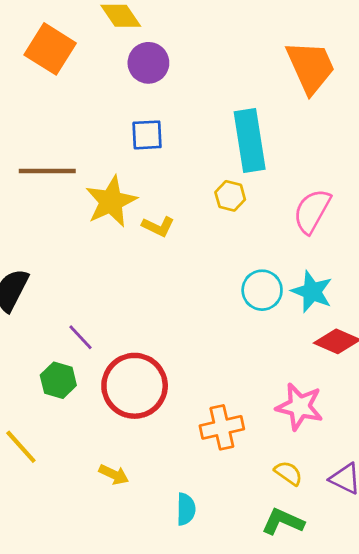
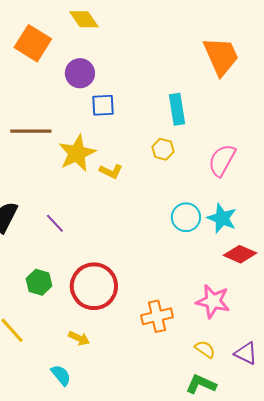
purple circle: (148, 63) -> (80, 73), moved
cyan rectangle: (250, 140) -> (177, 109), size x0.7
purple line: (81, 337) -> (55, 223), moved
yellow arrow: (114, 474) -> (79, 338), moved
cyan semicircle: (186, 509) -> (61, 375), moved, turned -40

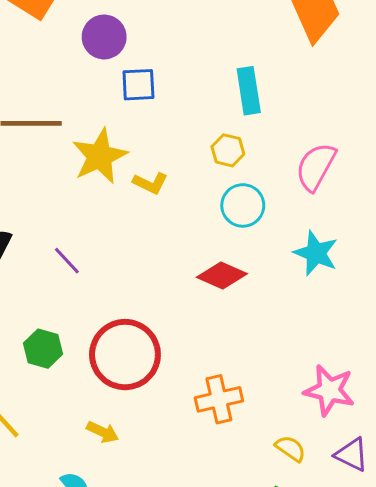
cyan circle: (186, 217) -> (243, 205), moved
red diamond: (240, 254) -> (222, 276), moved
pink star: (213, 301) -> (329, 390), moved

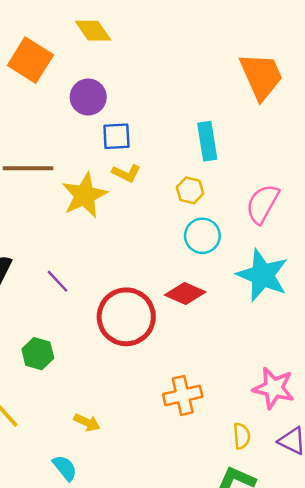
yellow L-shape: (150, 183) -> (126, 173), moved
cyan star: (316, 253) -> (263, 275), size x1.4
red circle: (125, 355) -> (126, 317), moved
yellow semicircle: (290, 448) -> (242, 436), turned 50

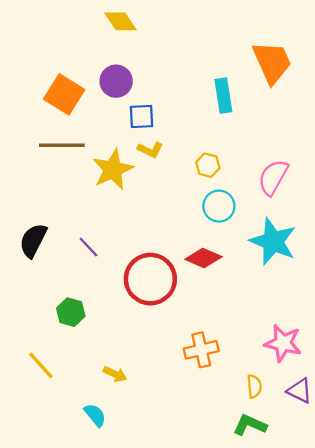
orange square: (30, 60) -> (64, 94), moved
cyan rectangle: (207, 141) -> (223, 96), moved

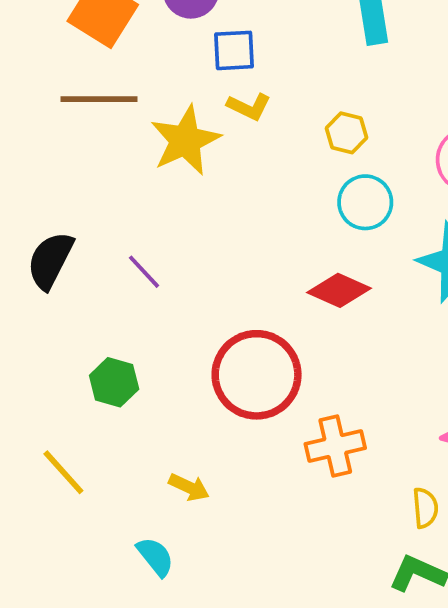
red circle: (150, 279) -> (257, 375), moved

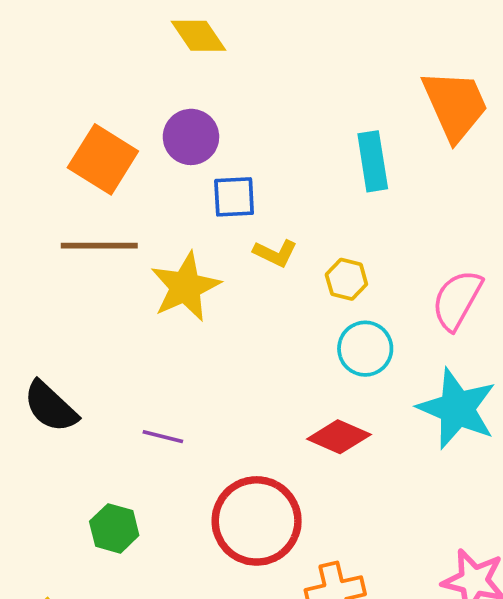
yellow L-shape: (249, 107) -> (275, 253), moved
black semicircle: (50, 260) -> (50, 407), turned -74
purple line: (144, 272) -> (163, 437), moved, turned -33

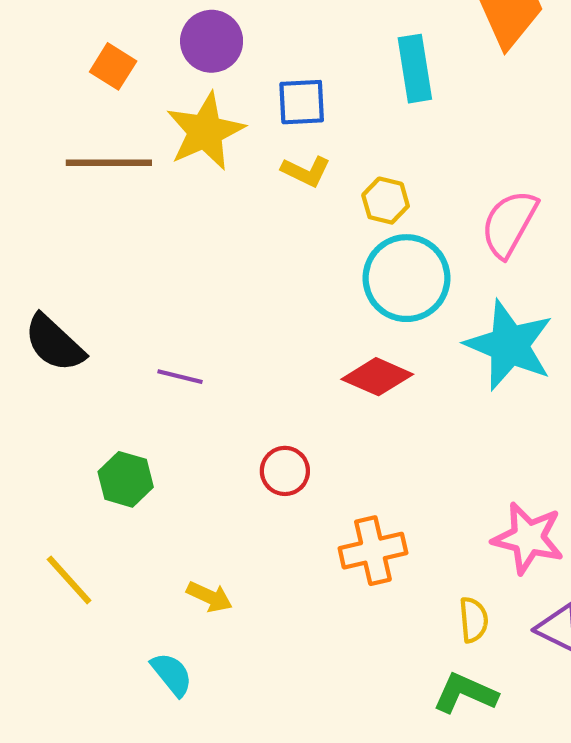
orange square: (103, 159) -> (113, 66), size x0.6
blue square: (234, 197) -> (302, 102), moved
yellow star: (185, 287) -> (205, 131), moved
cyan circle: (365, 349) -> (406, 278), size x1.4
red circle: (257, 521) -> (285, 471), size x0.5

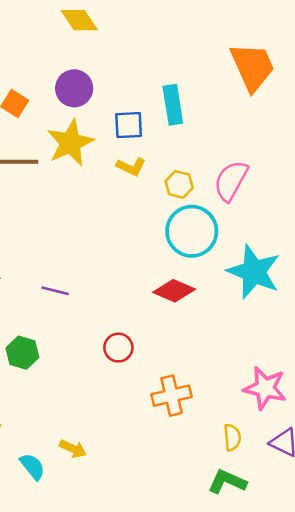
cyan rectangle: (415, 69) -> (173, 105), moved
pink semicircle: (509, 224) -> (231, 181), moved
yellow arrow: (209, 597) -> (73, 449), moved
cyan semicircle: (172, 674) -> (32, 466), moved

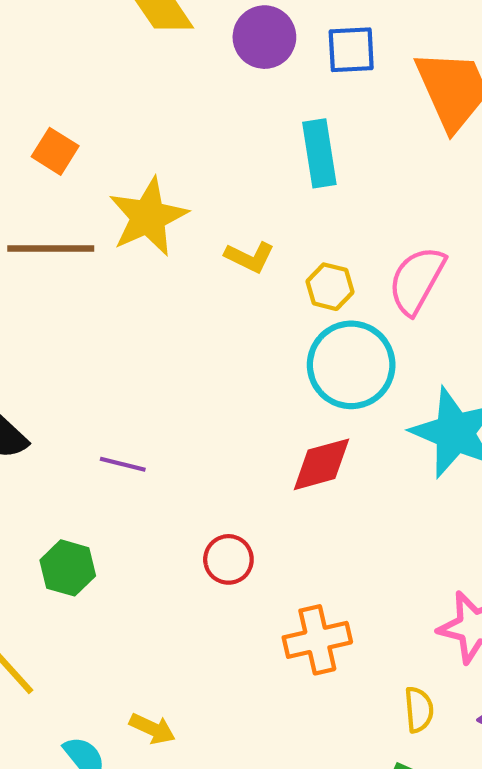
purple circle: (74, 88) -> (264, 37), moved
blue square: (129, 125) -> (351, 50), moved
red diamond: (174, 291) -> (322, 464), turned -39

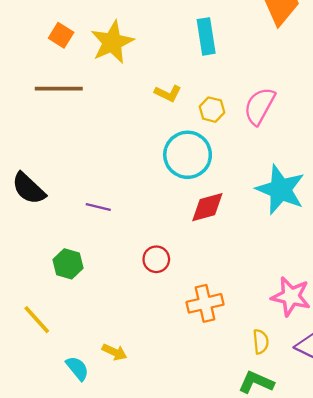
yellow star: (148, 217) -> (112, 42), moved
cyan circle: (351, 365) -> (188, 155), moved

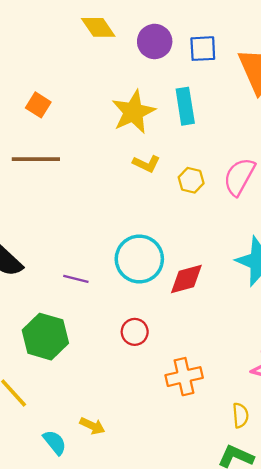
yellow star: (112, 42) -> (133, 112), moved
cyan circle: (188, 155) -> (139, 259), moved
green hexagon: (68, 264) -> (45, 337), size x1.5

